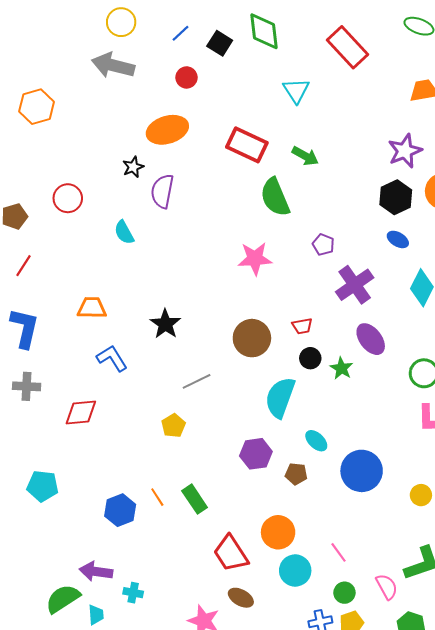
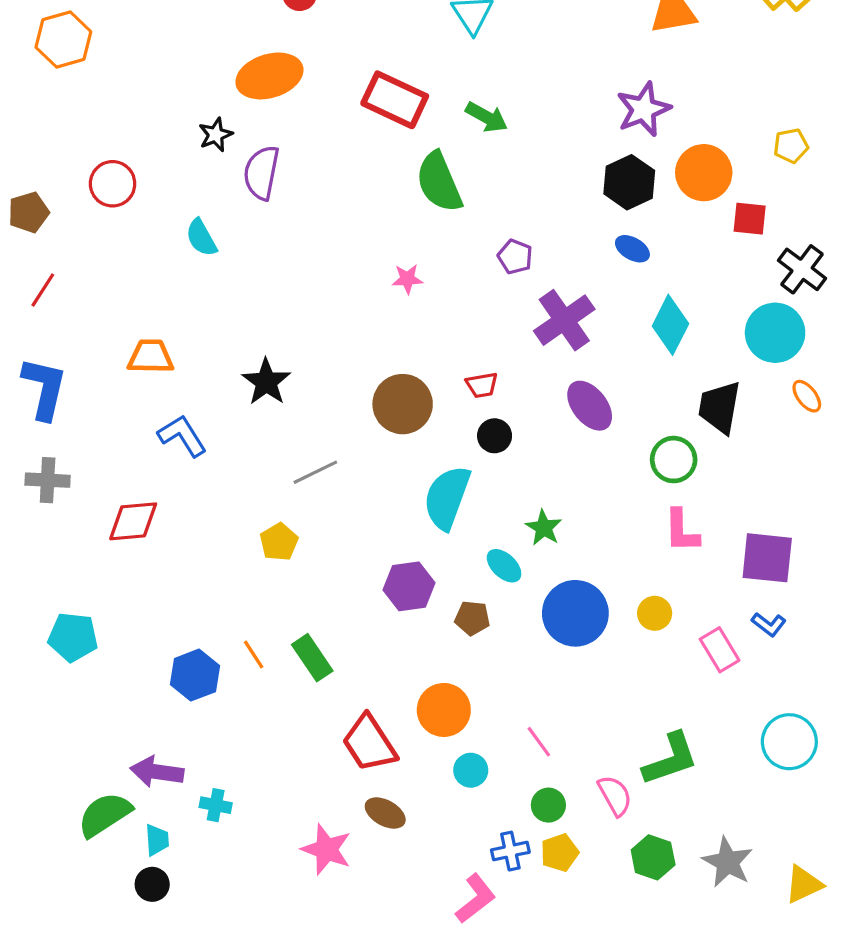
pink star: (255, 259) -> (407, 279), size x0.6
green star: (341, 368) -> (544, 528), moved
yellow circle: (421, 495) -> (655, 613), moved
cyan circle: (295, 571) -> (471, 770), size x0.7

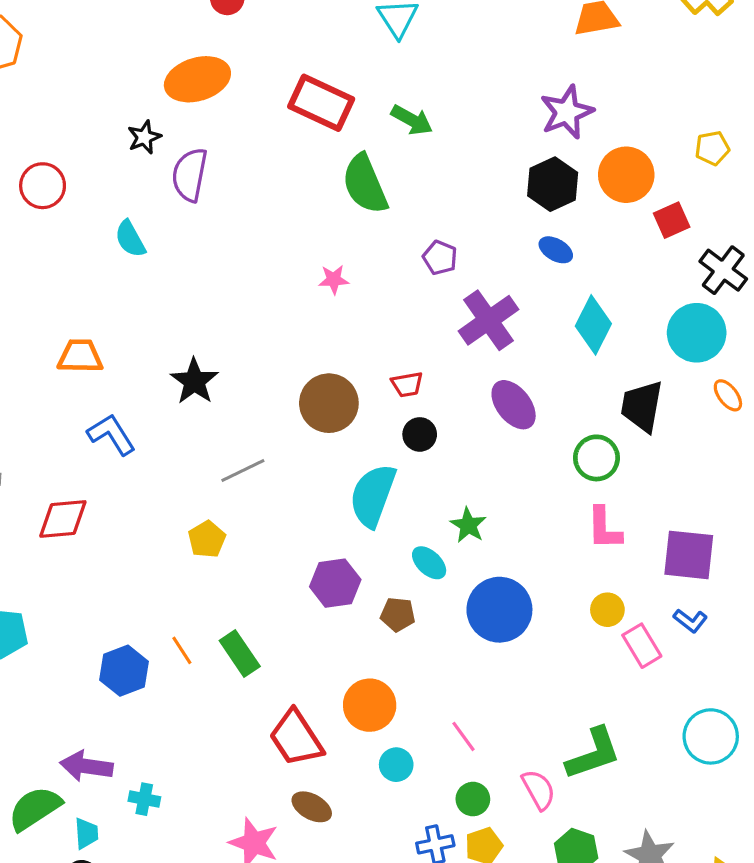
red square: (750, 219) -> (672, 220), turned -30
yellow circle: (655, 613) -> (607, 610), moved

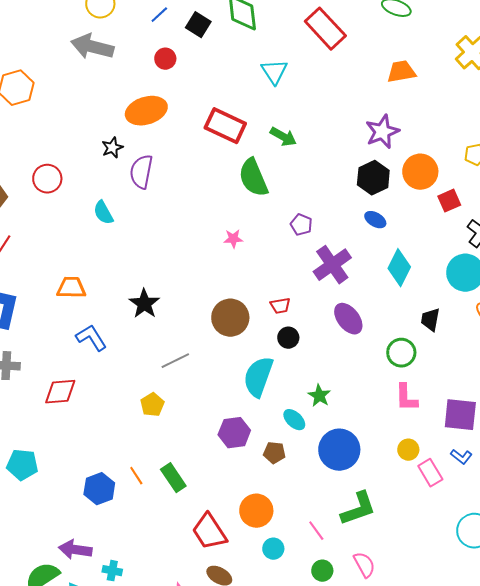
black trapezoid: (642, 406) -> (430, 320), size x0.7
green L-shape: (593, 754) -> (358, 509), moved

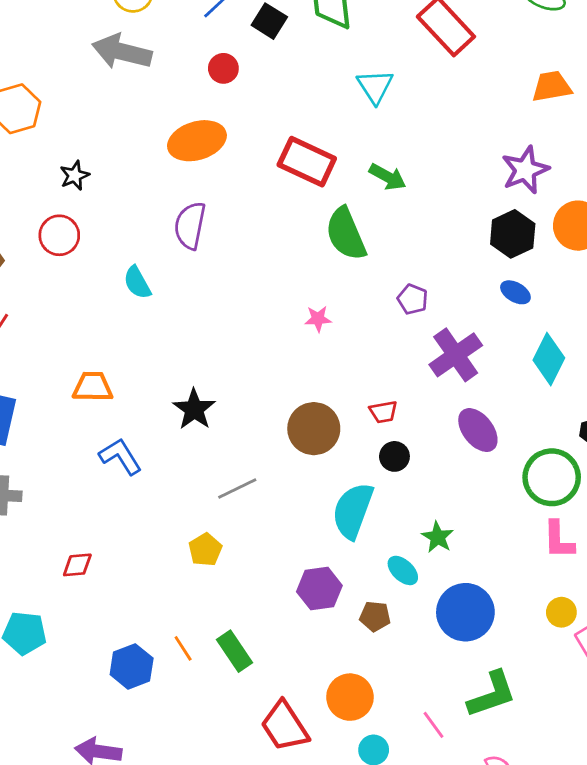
black star: (112, 148) -> (75, 175), moved
green circle: (401, 353) -> (552, 477), size x1.4
red diamond: (60, 392) -> (77, 565), moved, size x0.7

